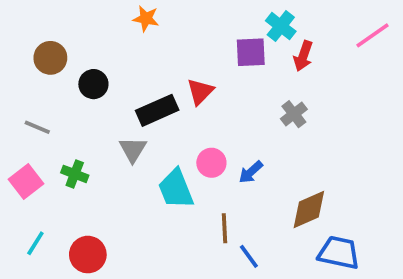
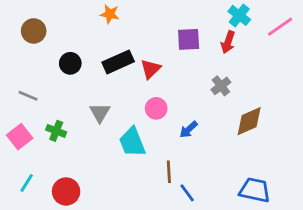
cyan cross: (281, 26) -> (239, 15), moved
brown circle: (50, 58) -> (34, 31), moved
black rectangle: (157, 110) -> (118, 62), moved
pink circle: (211, 163) -> (156, 108), moved
brown diamond: (309, 210) -> (249, 121), moved

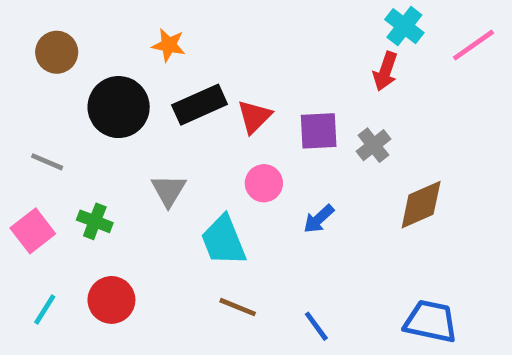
orange star: (110, 14) -> (169, 45), moved
purple square: (189, 39) -> (319, 131), moved
black circle: (70, 63) -> (119, 107), size x1.6
brown line: (169, 172) -> (238, 307), moved, turned -65
red circle: (66, 191) -> (111, 300), moved

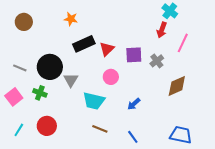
pink line: (473, 45) -> (183, 43), moved, turned -30
black circle: (119, 107) -> (50, 67), moved
blue arrow: (319, 219) -> (134, 104), moved
cyan trapezoid: (223, 240) -> (94, 101), turned -55

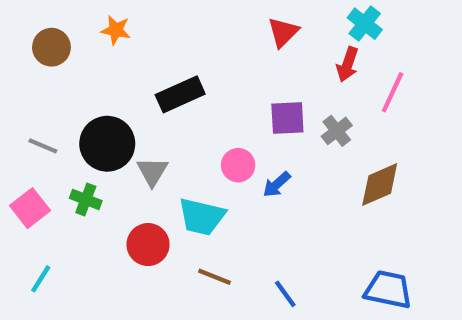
orange star: (71, 19) -> (116, 30), moved
red triangle: (107, 49) -> (283, 32), moved
blue arrow: (134, 104) -> (277, 184), moved
red circle: (47, 126) -> (148, 245), moved

